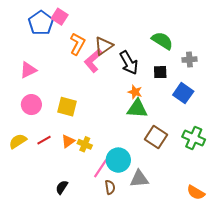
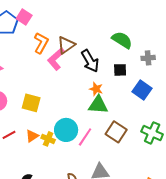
cyan circle: (118, 160) -> (66, 130), moved
pink line: (101, 168) -> (85, 137), moved

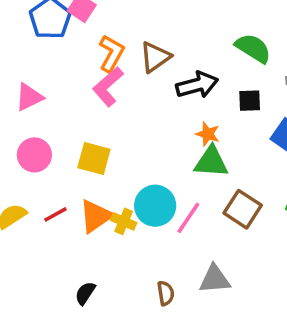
pink L-shape: (56, 59) -> (108, 87), moved
black arrow: (90, 61) -> (197, 85), turned -75
orange triangle: (32, 136) -> (96, 216), size x1.5

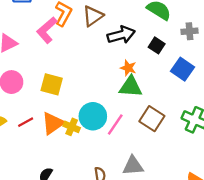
pink L-shape: (108, 87) -> (47, 30), moved
black square: (250, 101) -> (157, 45), turned 35

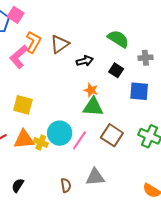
black arrow: (121, 35) -> (85, 61), size x0.7
blue square: (183, 69) -> (139, 91), turned -30
orange triangle: (53, 123) -> (24, 139), turned 30

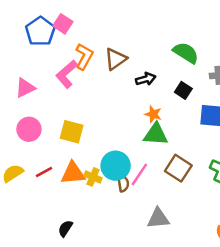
brown semicircle: (66, 185) -> (123, 183), moved

